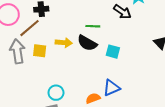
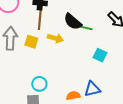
brown line: (30, 28) -> (40, 19), moved, turned -55
black semicircle: (87, 43) -> (73, 22), moved

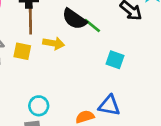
green line: (86, 28) -> (92, 26), turned 32
blue triangle: (92, 89) -> (109, 105), turned 30

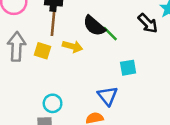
cyan square: (115, 60) -> (128, 68), turned -35
blue triangle: (109, 105) -> (108, 96), moved, turned 35

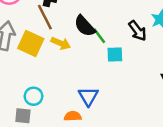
brown line: (53, 22) -> (45, 17), turned -40
yellow square: (43, 51) -> (31, 43), size x1.5
cyan square: (128, 68) -> (115, 54), moved

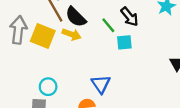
black semicircle: (85, 26) -> (76, 17), moved
black arrow: (137, 31) -> (130, 17), moved

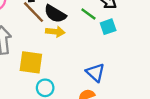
yellow square: (43, 36) -> (31, 62), moved

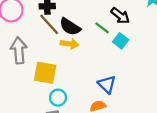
cyan square: (108, 27) -> (121, 41), turned -35

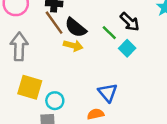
yellow square: (45, 73) -> (30, 87), moved

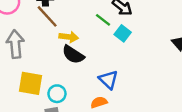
black semicircle: (76, 28) -> (73, 55), moved

